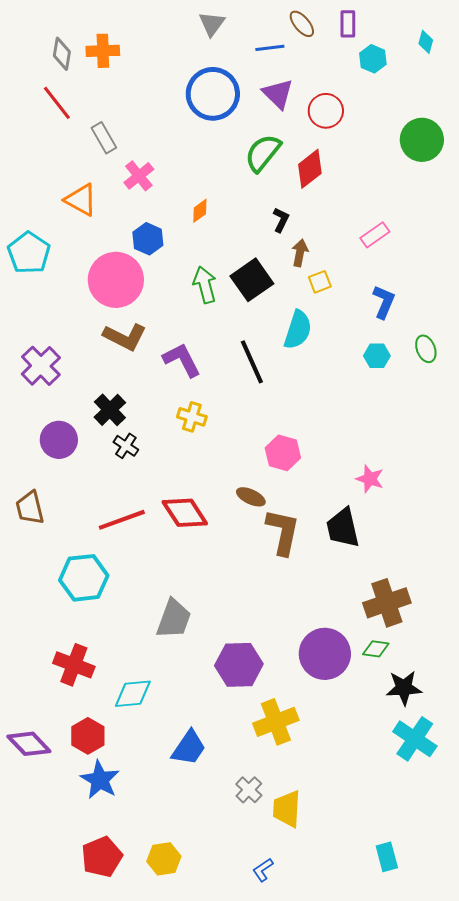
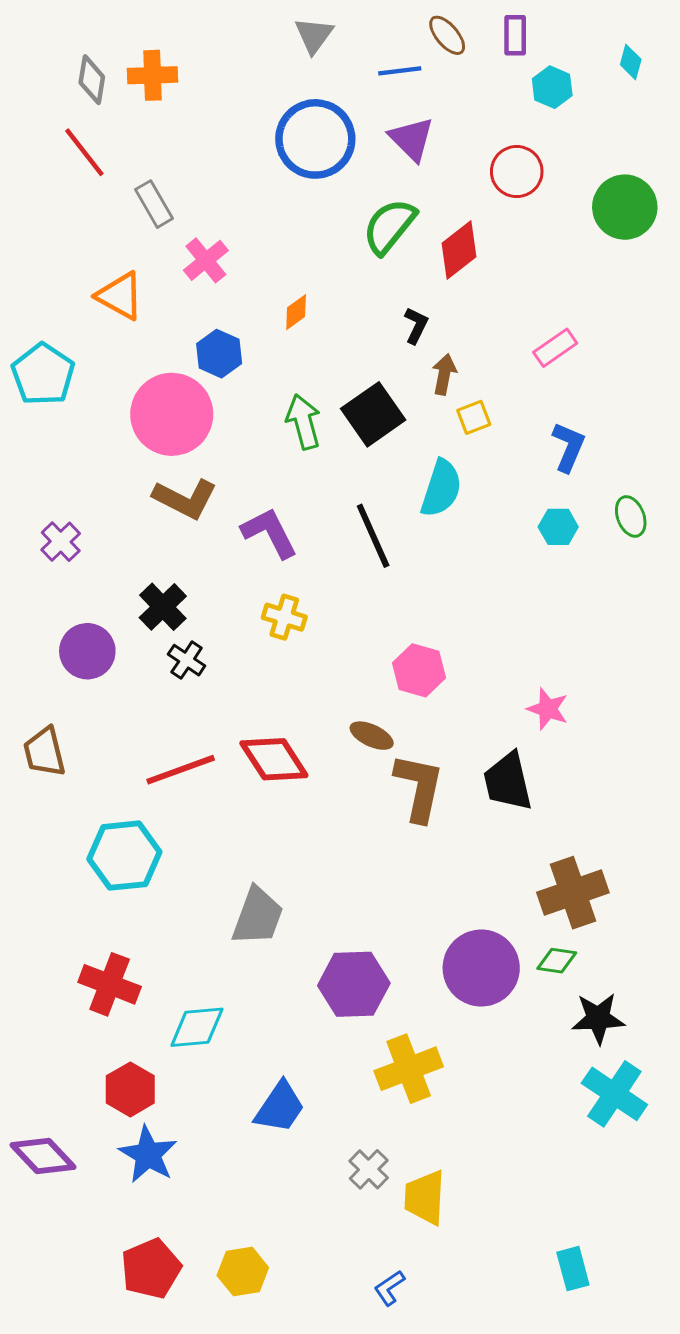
red circle: (326, 111) -> (517, 172), moved
purple cross: (41, 366) -> (61, 542), size x0.7
purple diamond: (29, 744) -> (43, 1156), moved

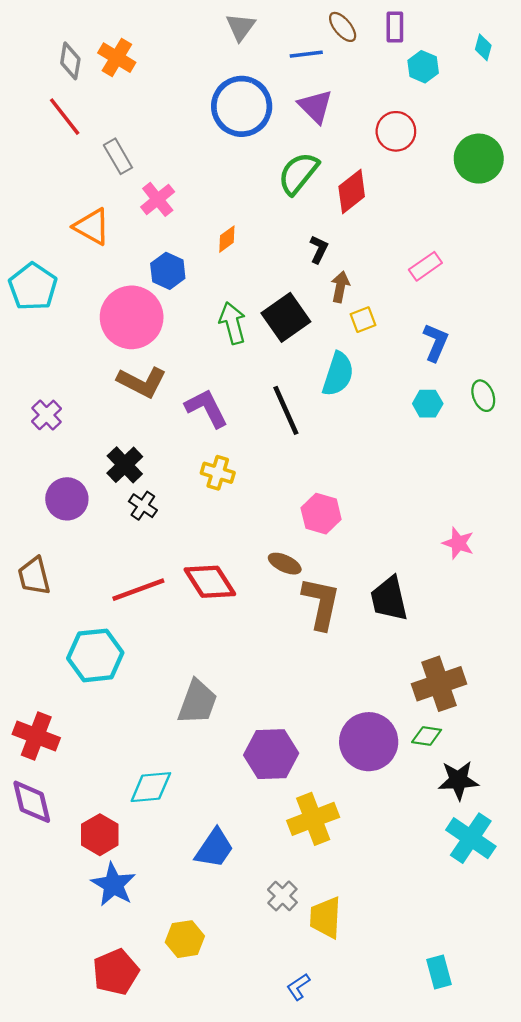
orange cross: (152, 75) -> (117, 58), turned 33
pink star: (548, 709) -> (458, 543), moved
red cross: (110, 984) -> (36, 736), moved
purple diamond: (43, 1156) -> (32, 802), moved, turned 30
yellow hexagon: (243, 1272) -> (185, 939), moved

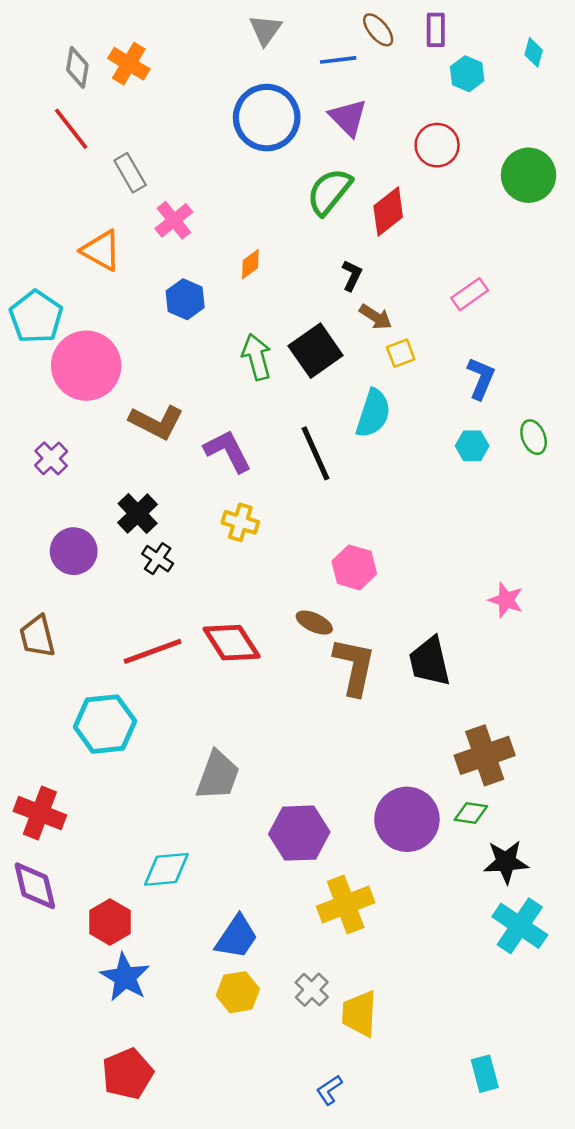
brown arrow: (340, 287) -> (376, 317), turned 112
pink circle: (132, 317) -> (86, 366), moved
yellow hexagon: (185, 939) -> (238, 992), moved

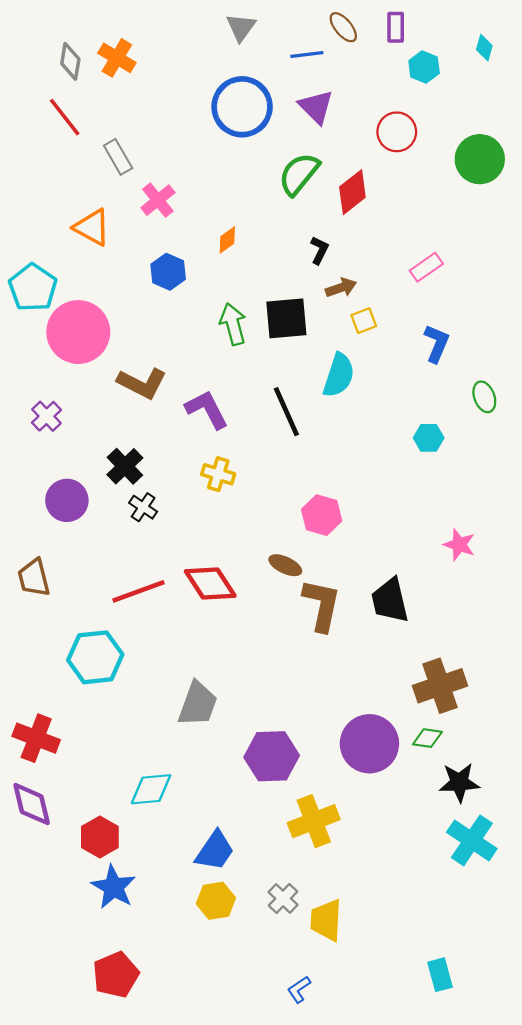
brown arrow: (376, 317) -> (341, 288), turned -52
black square: (316, 351) -> (286, 318), turned 30
cyan hexagon: (472, 446) -> (429, 438), moved

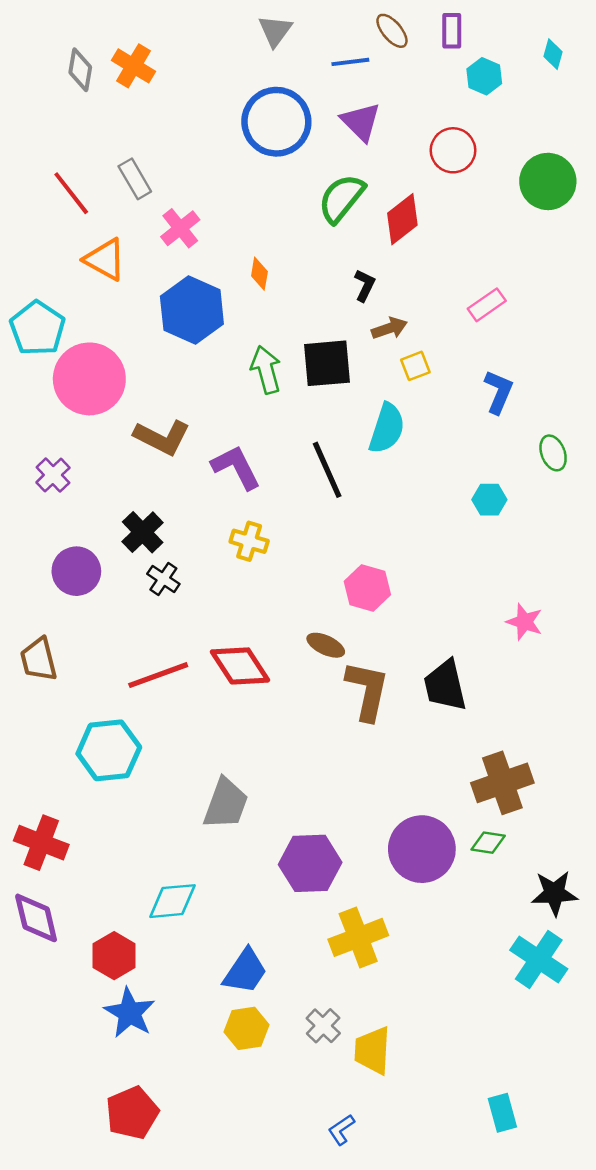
red line: (65, 117) -> (71, 193), moved
orange diamond: (227, 240) -> (259, 274), turned -44
blue hexagon: (168, 272) -> (192, 310), size x1.6
black star: (459, 782) -> (554, 893), moved

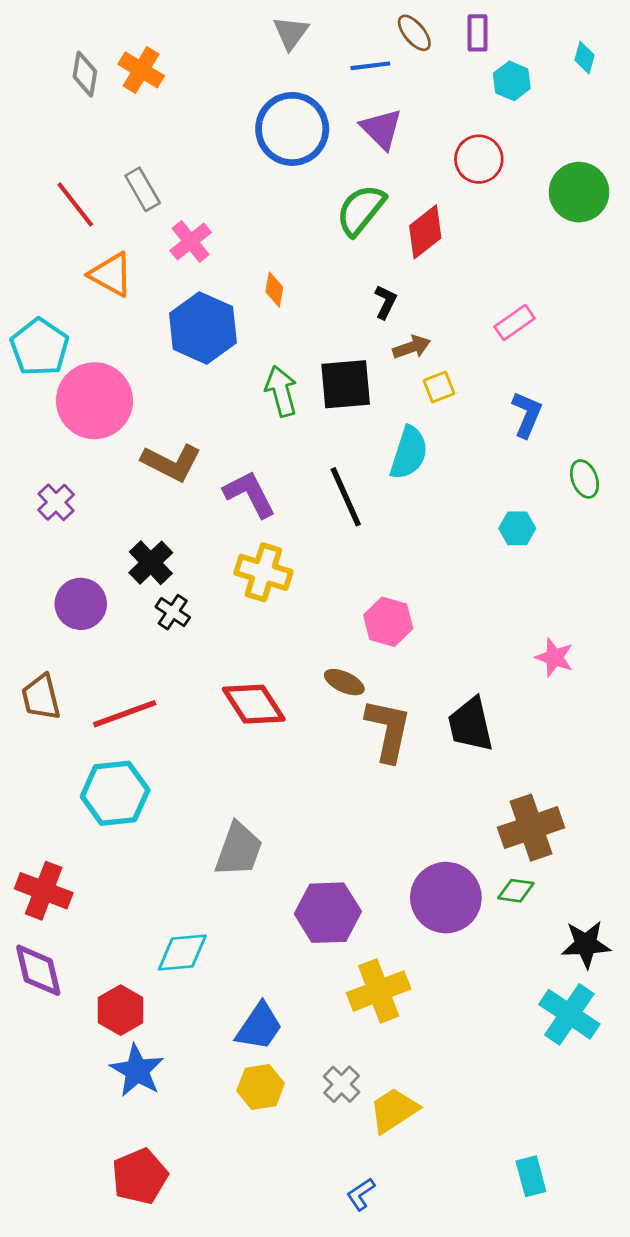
yellow cross: (249, 541) -> (263, 572), size x1.4
red line: (158, 675) -> (125, 714), moved
yellow trapezoid: (372, 1050) -> (394, 1110), turned 54

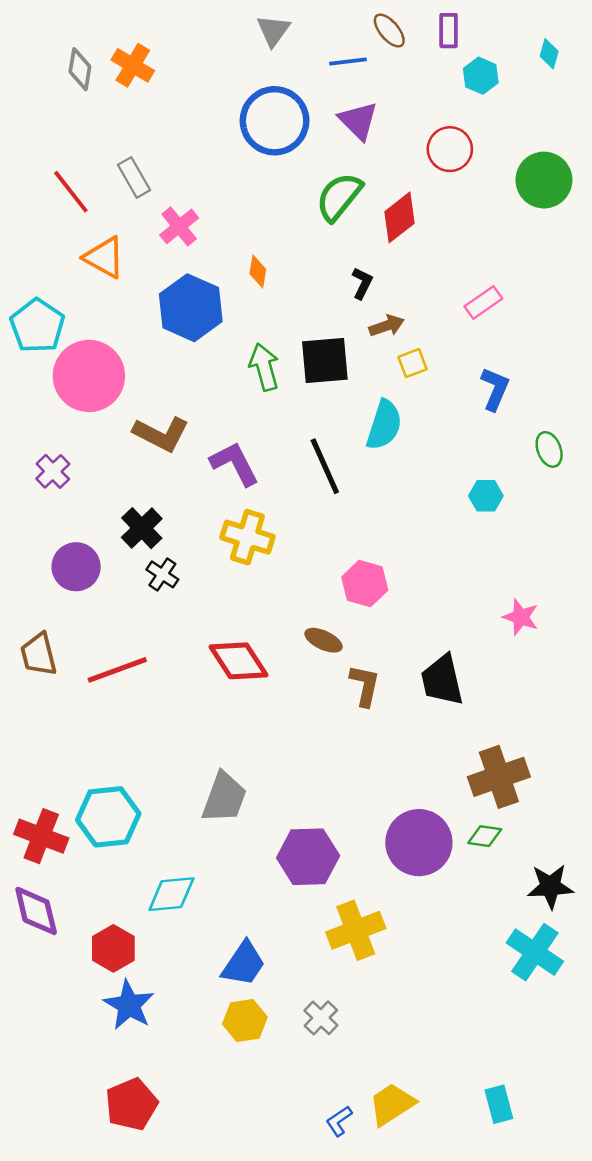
brown L-shape: (388, 730) -> (365, 685), size x0.7
cyan hexagon: (115, 793) -> (108, 817), moved
yellow trapezoid: (394, 1110) -> (392, 1104), moved

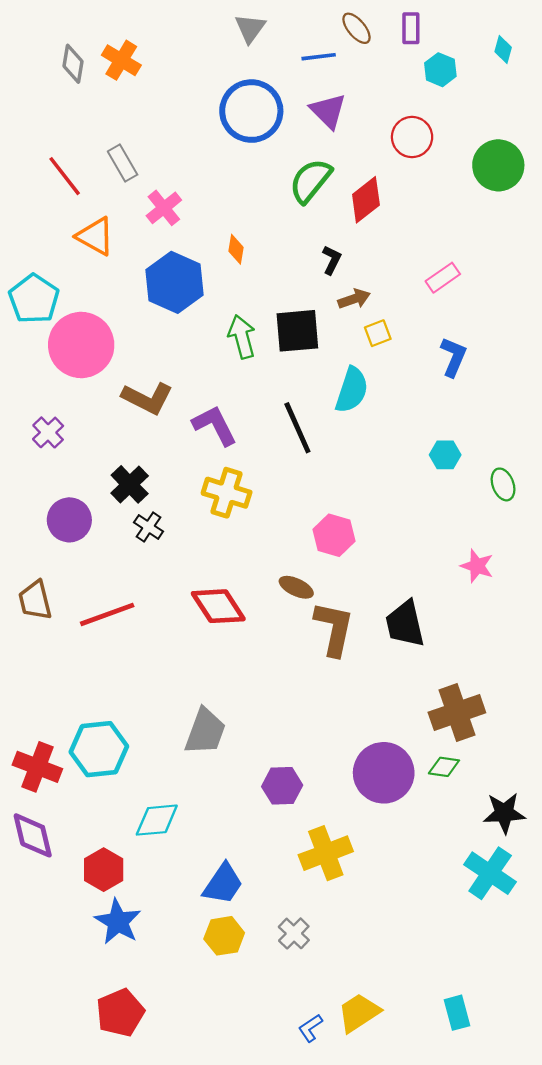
green ellipse: (549, 449) -> (503, 484), moved
brown L-shape: (365, 685) -> (334, 629), size x1.4
purple hexagon: (308, 857) -> (282, 786), size x0.7

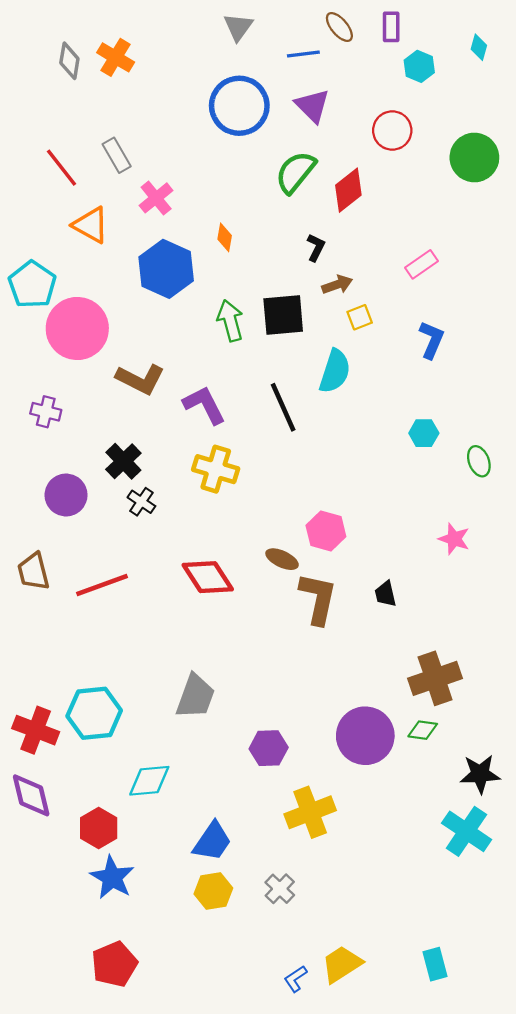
purple cross: (48, 432) -> (46, 412), turned -32
pink hexagon: (334, 535) -> (326, 531), moved
black trapezoid: (405, 624) -> (386, 594), size x0.6

